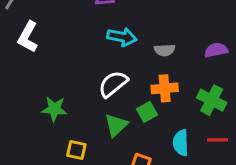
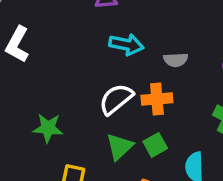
orange cross: (165, 88) -> (157, 99), moved
green square: (147, 112) -> (155, 145), moved

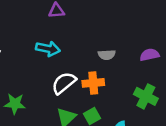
cyan arrow: (126, 45) -> (48, 49), moved

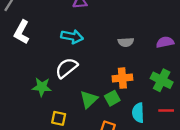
white semicircle: (64, 83) -> (66, 68), moved
orange cross: (93, 83) -> (122, 78), moved

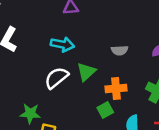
green star: (42, 87) -> (30, 114), moved
green triangle: (89, 99) -> (86, 72), moved

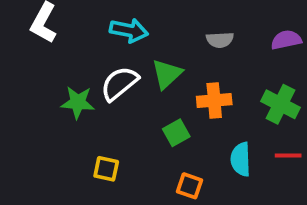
green square: (105, 110) -> (176, 133), moved
green star: (30, 114) -> (78, 102), moved

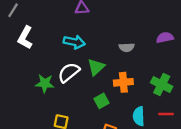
purple semicircle: (286, 40) -> (165, 38), moved

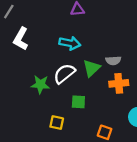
gray semicircle: (127, 47) -> (113, 61), moved
green square: (102, 101) -> (78, 102), moved, turned 32

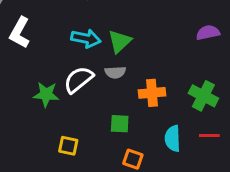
gray semicircle: (113, 61) -> (115, 72), moved
green triangle: (92, 68) -> (120, 41), moved
green square: (78, 102) -> (120, 124), moved

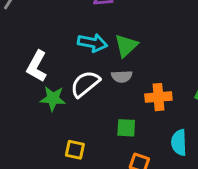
white L-shape: (20, 33) -> (37, 66), moved

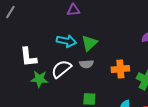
white L-shape: (37, 66) -> (28, 57), turned -35
orange cross: (158, 97) -> (120, 69), moved

